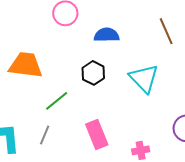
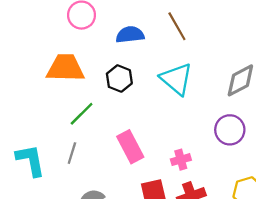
brown line: (166, 31) -> (177, 26), moved
orange trapezoid: (26, 65) -> (65, 68), moved

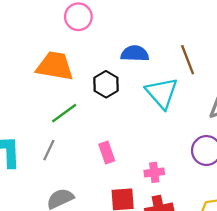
brown line: (177, 26) -> (188, 60), moved
blue semicircle: (130, 35) -> (135, 54), moved
pink rectangle: (130, 147) -> (107, 152), size x0.7

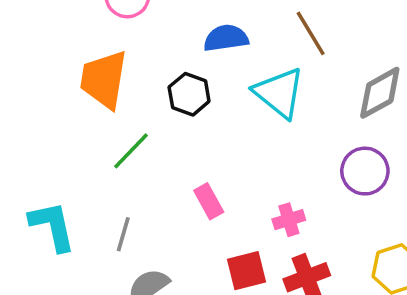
orange trapezoid: (55, 66) -> (104, 79), turned -81
gray line: (49, 150) -> (123, 234), moved

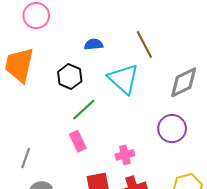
blue semicircle: (226, 38) -> (94, 44), size x0.7
green line: (131, 151) -> (84, 110), moved

